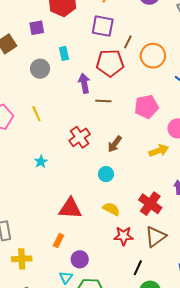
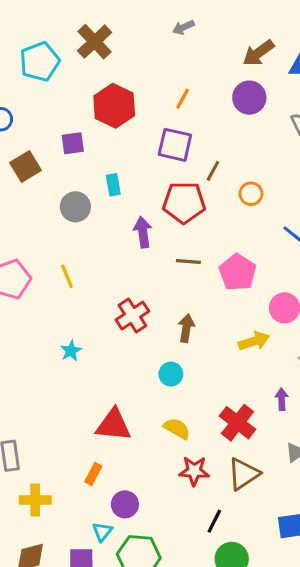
orange circle: (153, 56) -> (251, 194), size x0.6
brown line: (103, 101) -> (188, 262), moved
pink pentagon: (146, 107) -> (238, 272), turned -30
brown arrow: (115, 144) -> (186, 328), turned 150

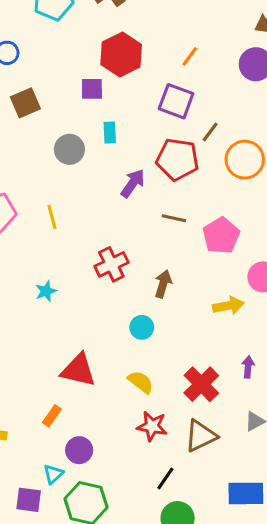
purple square: (73, 143) -> (92, 89), moved
orange circle: (251, 194) -> (245, 160), size x1.6
purple arrow: (143, 232) -> (133, 183), turned 36

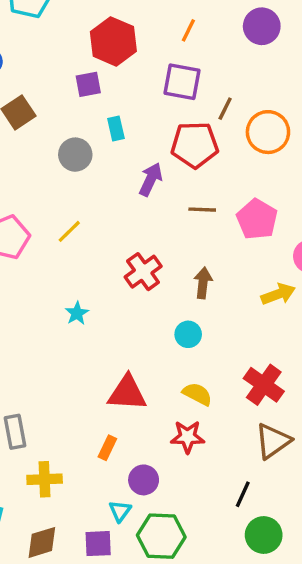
yellow line: (52, 217) -> (69, 231), turned 70
red star: (152, 426) -> (188, 437), moved

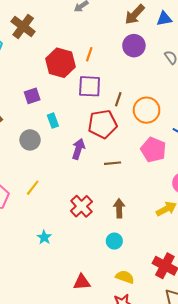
red hexagon: (113, 41) -> (60, 63), moved
pink pentagon: (257, 219) -> (153, 150), moved
red triangle: (127, 393) -> (82, 282), size x0.7

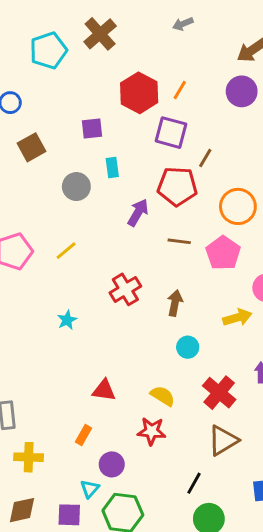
orange circle: (147, 110) -> (238, 206), moved
pink pentagon: (153, 150) -> (223, 253), moved
cyan circle: (114, 241) -> (188, 347), moved

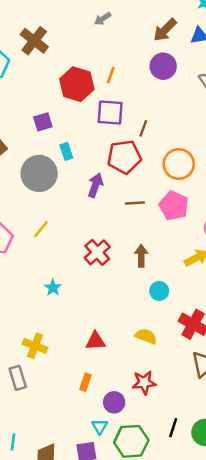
gray circle: (76, 187) -> (39, 173), size x1.5
red star: (152, 431) -> (144, 382), moved
yellow cross: (29, 457) -> (35, 346), moved, turned 30
black line: (194, 483) -> (173, 428), moved

